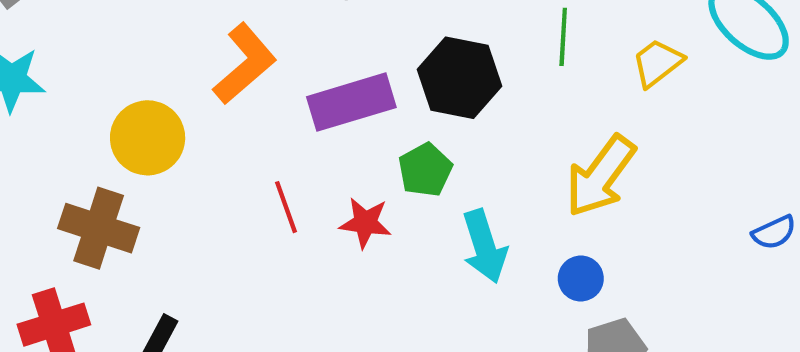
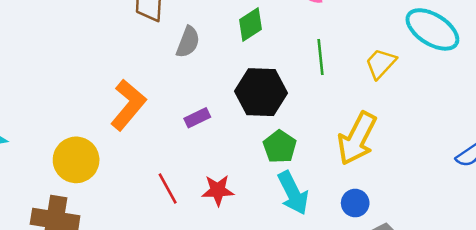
purple rectangle: (351, 102) -> (197, 118), size x0.5
green pentagon: (425, 170) -> (280, 147), moved

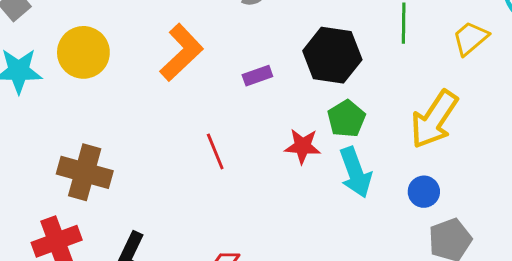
yellow circle: (76, 160) -> (83, 52), moved
red star: (218, 190) -> (303, 146), moved

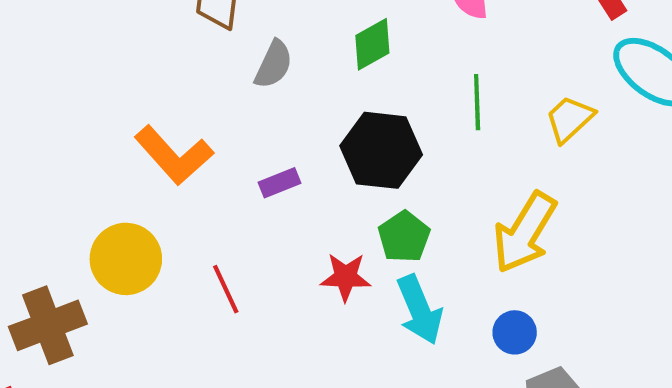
yellow circle: (83, 52) -> (126, 259), moved
orange L-shape: (181, 52) -> (174, 155), turned 94
brown cross: (85, 172) -> (48, 325), turned -34

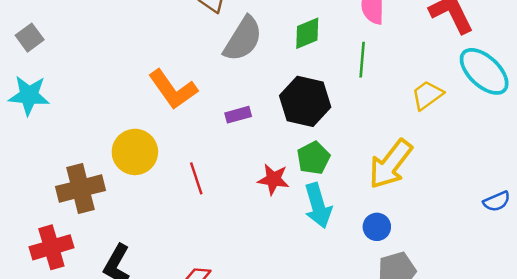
gray semicircle: (274, 64) -> (243, 39), size x1.5
green line: (477, 102) -> (362, 60), moved

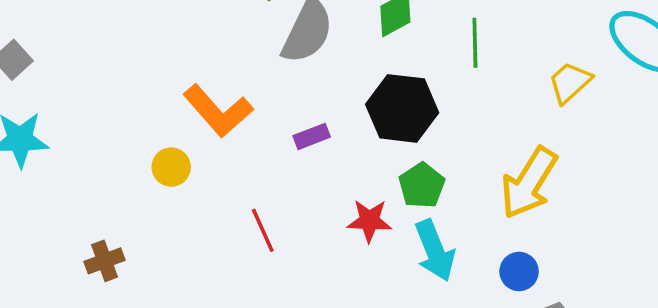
yellow circle: (135, 152) -> (171, 167), moved, size x0.6
brown cross: (80, 189) -> (105, 261), size x0.6

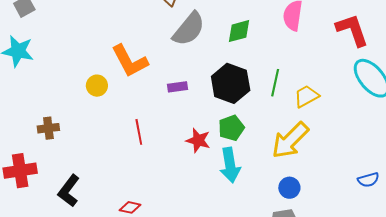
green line: (475, 43) -> (275, 83), moved
yellow trapezoid: (570, 82) -> (307, 96), moved
blue circle: (519, 271) -> (289, 188), moved

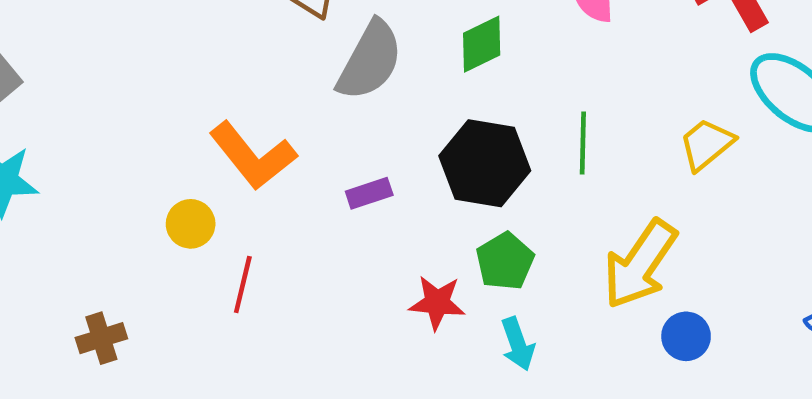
yellow trapezoid: (307, 96) -> (707, 144), moved
red line: (139, 132) -> (243, 284), moved, turned 35
cyan arrow: (230, 165) -> (518, 344), size x0.7
blue circle: (289, 188) -> (686, 336), moved

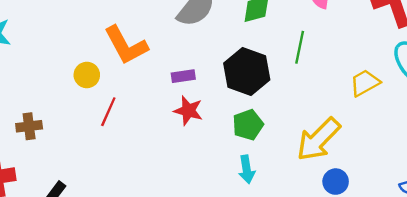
green line: (583, 143) -> (300, 47), moved
red star: (437, 303) -> (188, 111), moved

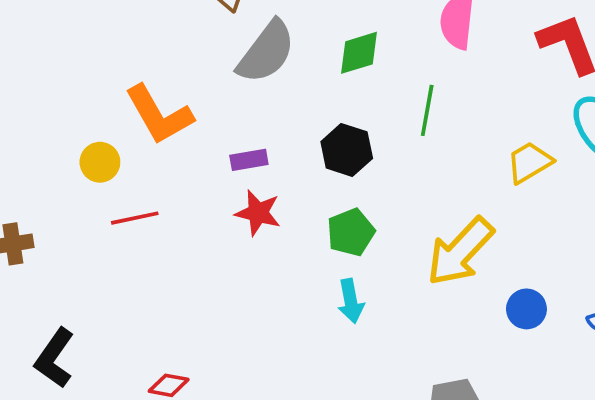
black hexagon: (247, 72) -> (347, 150), size x0.7
red line: (108, 112) -> (135, 218), turned 56
blue circle: (336, 182) -> (526, 309), moved

